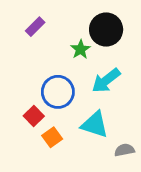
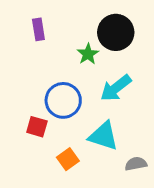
purple rectangle: (35, 27) -> (38, 29), turned -54
red square: (34, 116) -> (37, 127), turned -30
orange square: (52, 137) -> (68, 159), moved

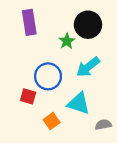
purple rectangle: (38, 29) -> (29, 22), size x1.5

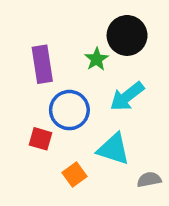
purple rectangle: (29, 22) -> (42, 64), moved

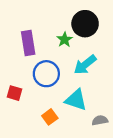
red square: (41, 139) -> (14, 93), moved

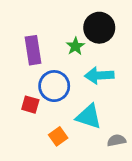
cyan arrow: (85, 65) -> (99, 75), turned 35
red square: (14, 93) -> (30, 105), moved

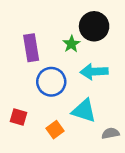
red square: (30, 105) -> (19, 117), moved

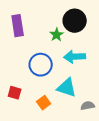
purple rectangle: (31, 48) -> (18, 26), moved

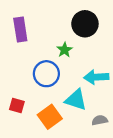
green star: (57, 35) -> (65, 50), moved
cyan arrow: (75, 57) -> (96, 77), moved
orange square: (44, 103) -> (50, 117), size x1.5

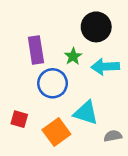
purple rectangle: (20, 29) -> (36, 50), moved
cyan arrow: (96, 77) -> (105, 67), moved

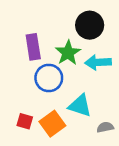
green star: (73, 56) -> (68, 53), size x1.5
red square: (19, 119) -> (25, 121), moved

